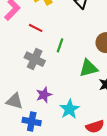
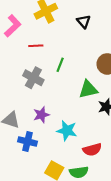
red line: (36, 28) -> (36, 46), turned -32
cyan star: (69, 109) -> (67, 131), turned -30

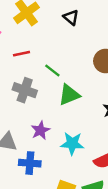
green line: (60, 65) -> (52, 71), turned -64
green triangle: (88, 89) -> (69, 95), moved

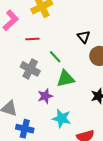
black triangle: (71, 17) -> (84, 37), moved
purple star: (40, 130) -> (45, 96), moved

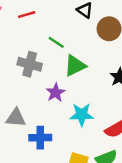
red line: (32, 39) -> (27, 15), moved

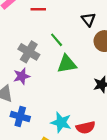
purple star: (56, 93) -> (22, 76), moved
cyan star: (82, 115) -> (61, 122), moved

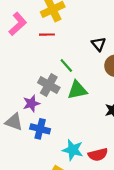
gray cross: (29, 52) -> (49, 85), moved
blue cross: (20, 116) -> (40, 129), moved

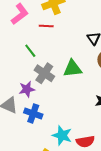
green line: (66, 65) -> (30, 51), moved
green triangle: (77, 90) -> (73, 69), moved

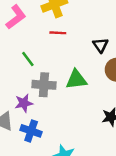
red line: (46, 26) -> (58, 33), moved
gray cross: (44, 73) -> (44, 85), turned -30

